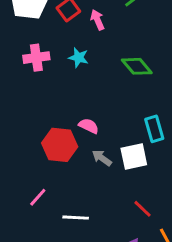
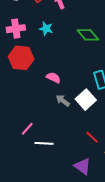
red hexagon: (60, 145) -> (21, 58), moved
white square: (134, 156) -> (86, 100), turned -30
pink line: (38, 197) -> (27, 129), moved

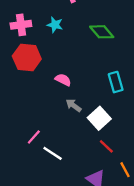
white square: (86, 100) -> (99, 118), moved
white line: (44, 143) -> (53, 153), turned 30

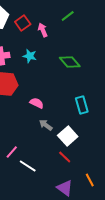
red line: (106, 146) -> (65, 157), moved

